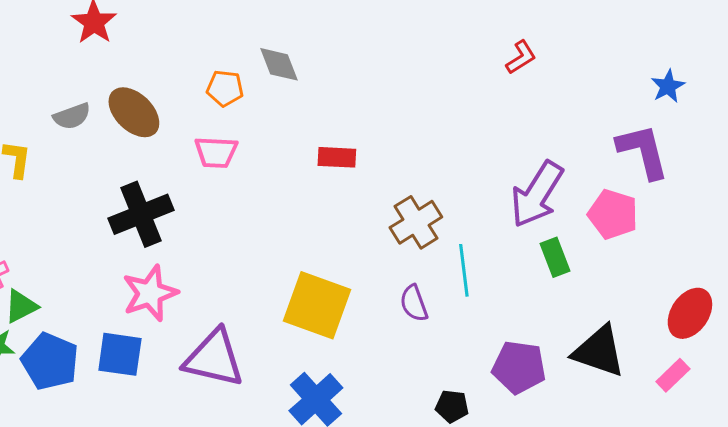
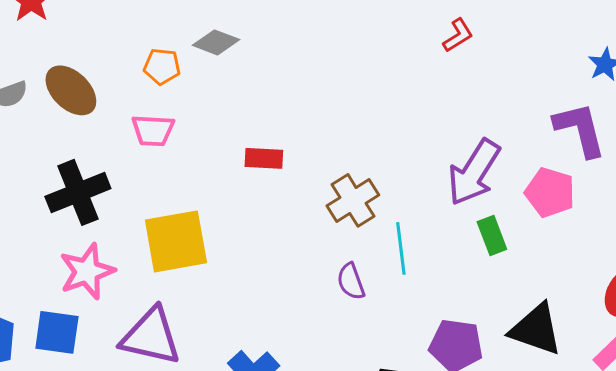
gray diamond: (279, 64) -> (216, 42), turned -48
red rectangle: (337, 157) -> (264, 158), moved
yellow square: (317, 305) -> (176, 241), moved, turned -30

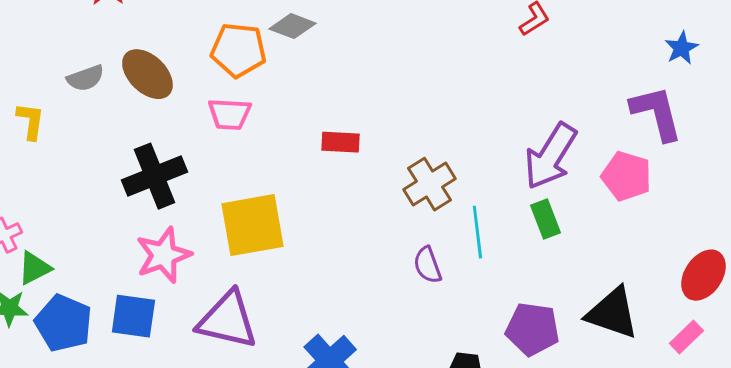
orange pentagon: (162, 66) -> (238, 50), size x1.5
green rectangle: (492, 235) -> (545, 219), moved

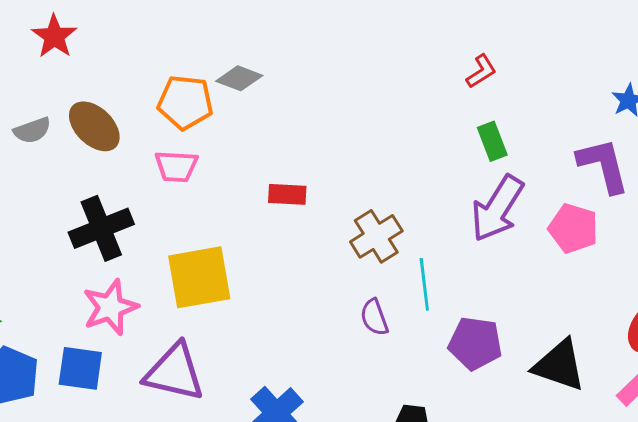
green rectangle: (545, 219) -> (492, 141), moved
purple pentagon: (532, 329) -> (475, 343), moved

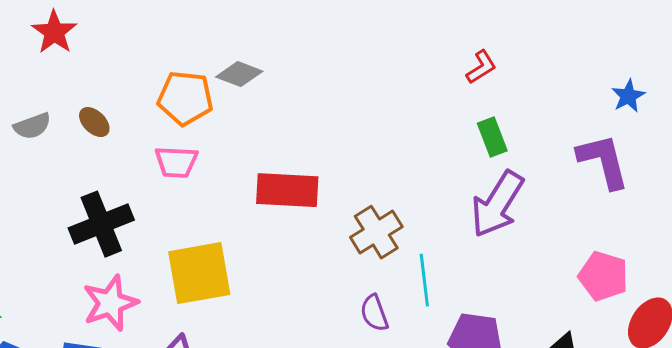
brown ellipse: (94, 126) -> (94, 122), size x0.6
red rectangle: (287, 194) -> (287, 190), size x1.6
pink pentagon: (573, 228) -> (603, 276), moved

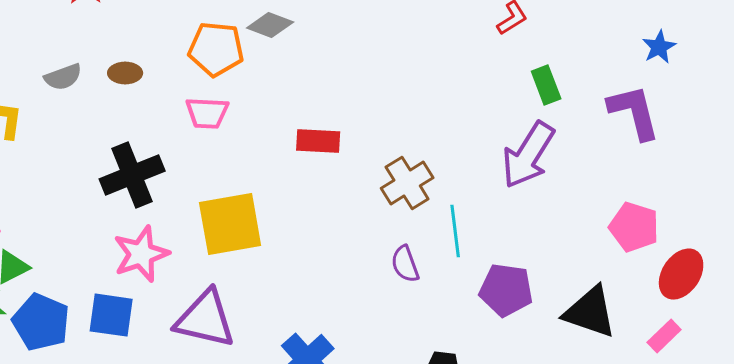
brown ellipse: (94, 122) -> (125, 73), turned -44
green rectangle: (492, 137) -> (546, 85), moved
red rectangle: (287, 190) -> (318, 141), size x0.7

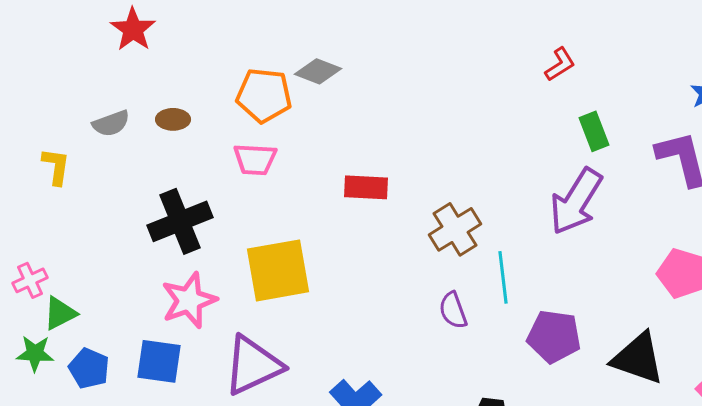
purple triangle: (205, 319) -> (253, 365), turned -38
blue pentagon: (41, 322) -> (89, 368), size x0.7

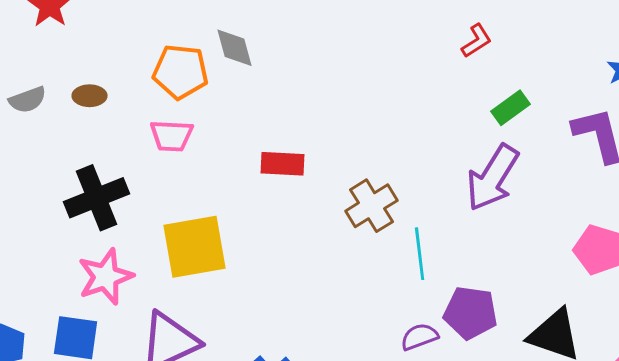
gray diamond: (318, 71) -> (235, 48), turned 54
green rectangle: (594, 131) -> (511, 108), turned 75
purple semicircle: (453, 310) -> (420, 337), moved, turned 90

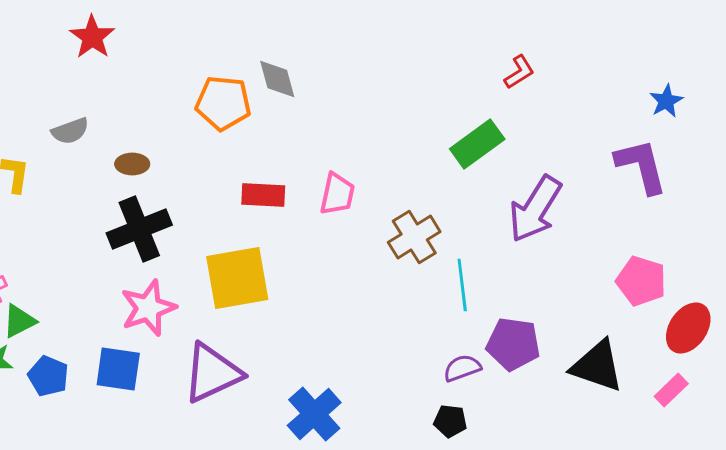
brown ellipse: (90, 96) -> (132, 164), moved
green rectangle: (511, 108) -> (477, 144), moved, size x1.4
pink trapezoid: (172, 136) -> (337, 194), moved, turned -81
red rectangle: (283, 164) -> (263, 195), moved

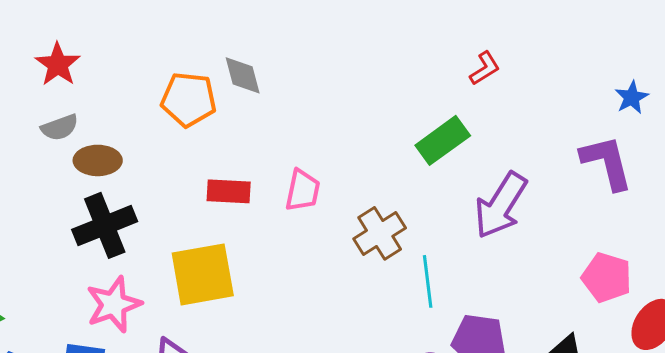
red star: (92, 37) -> (58, 64), moved
gray semicircle: (70, 131) -> (60, 127), moved
brown ellipse: (132, 164) -> (98, 160), size x1.4

